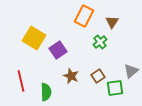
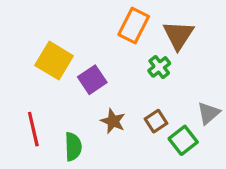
brown triangle: (112, 22) -> (178, 35), size x1.5
green square: (115, 88) -> (183, 140), turned -30

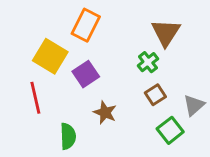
orange rectangle: (134, 26) -> (86, 25), moved
brown square: (156, 121) -> (155, 95), moved
red line: (33, 129) -> (35, 98), moved

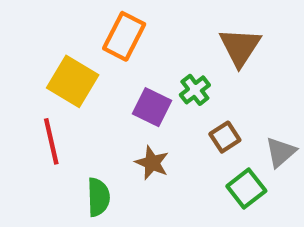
green cross: (148, 62) -> (195, 90), moved
purple square: (86, 74) -> (152, 107), moved, turned -30

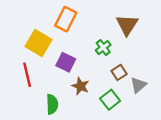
purple square: (152, 107) -> (66, 62), moved
gray triangle: (281, 152) -> (138, 85), moved
green square: (246, 189) -> (110, 100), moved

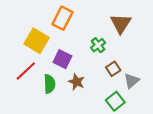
red line: (27, 75) -> (26, 71), turned 60
green square: (110, 100) -> (115, 101), moved
green semicircle: (52, 104) -> (50, 84), moved

